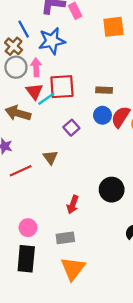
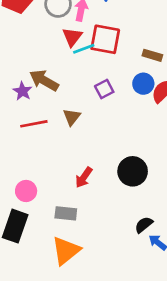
brown arrow: (18, 113) -> (44, 80), moved

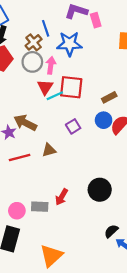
brown rectangle: (152, 55) -> (109, 97), turned -40
brown triangle: (72, 117) -> (49, 150), turned 40
gray rectangle: (66, 213) -> (40, 207), moved

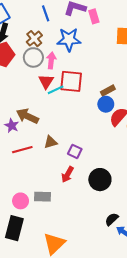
blue line: (46, 28) -> (46, 13), moved
blue circle: (104, 120) -> (106, 104), moved
purple square: (73, 126) -> (75, 151), moved, turned -32
red arrow: (62, 197) -> (67, 174), moved

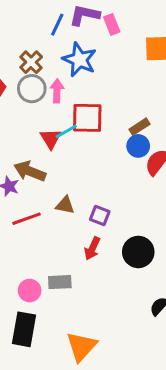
blue line: (46, 13) -> (57, 25), moved, turned 49
blue star: (69, 39) -> (79, 60), turned 30
red triangle: (46, 81) -> (51, 139), moved
brown triangle: (51, 142) -> (65, 205), turned 32

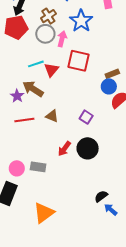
cyan line: (66, 131) -> (36, 64), moved
purple square: (100, 215) -> (86, 117), moved
black circle: (138, 252) -> (88, 148), moved

